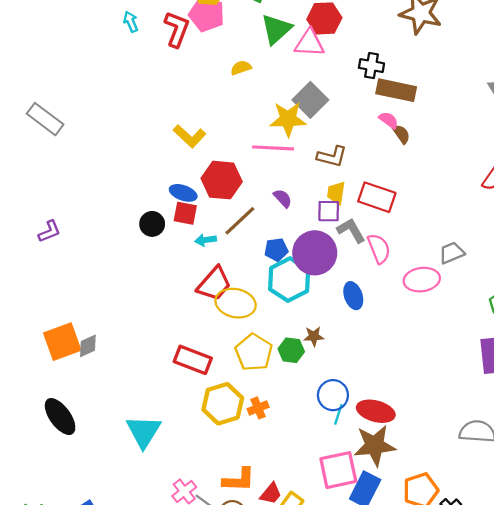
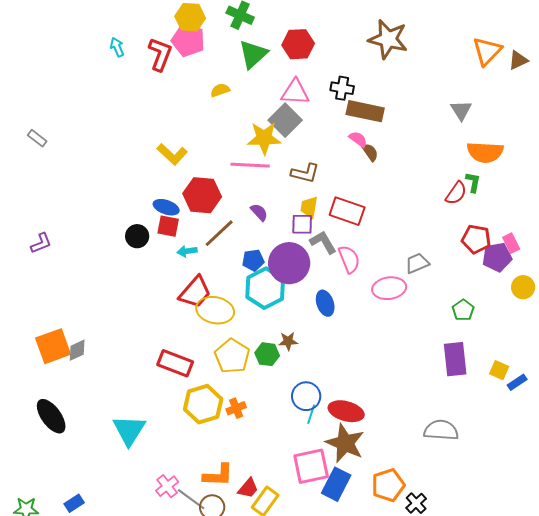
pink triangle: (309, 43) -> (295, 92), moved
gray rectangle: (45, 119) -> (37, 138), size x0.6
brown star: (375, 445) -> (345, 443), turned 30

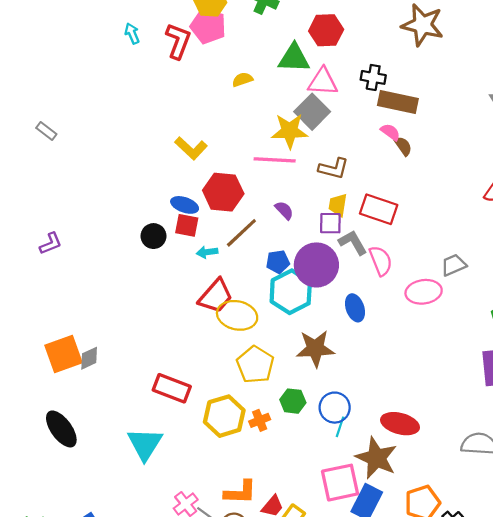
green triangle: (253, 54) -> (294, 58), moved, turned 44
brown star: (288, 341) -> (315, 349), size x1.8
green hexagon: (267, 354) -> (293, 401), moved
red rectangle: (175, 363) -> (172, 388), moved
red ellipse: (346, 411) -> (400, 424), moved

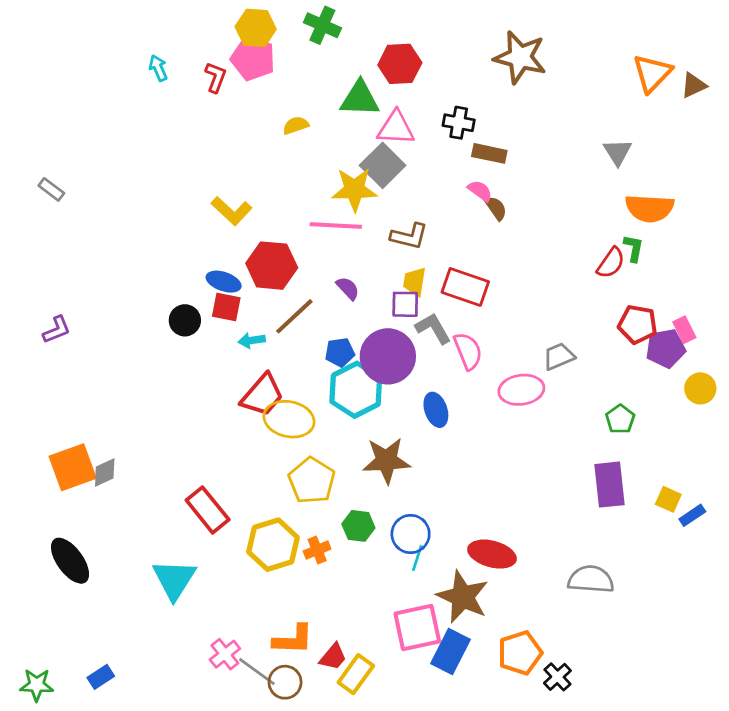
red L-shape: (178, 41) -> (216, 77), size x0.7
brown rectangle: (398, 102) -> (489, 153), size x0.7
red rectangle: (172, 388) -> (208, 510), turned 30

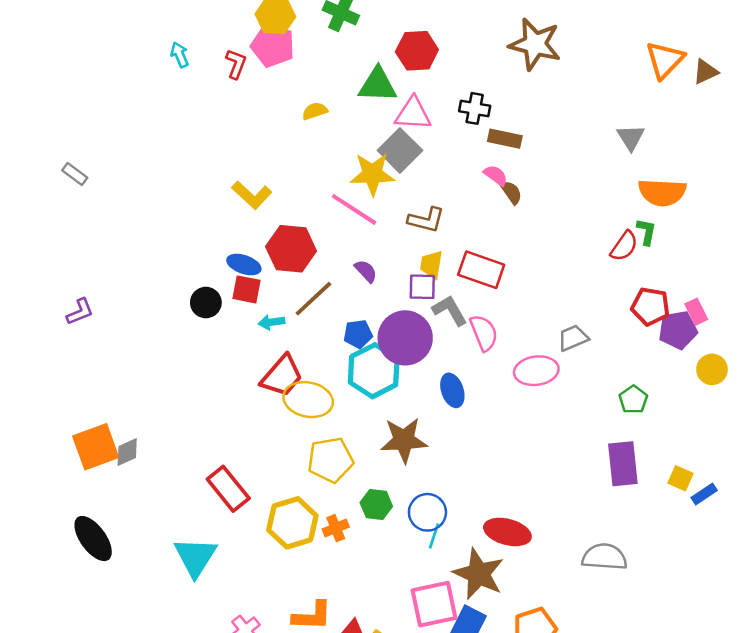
pink line: (336, 226) -> (354, 209), turned 30
yellow pentagon: (312, 481) -> (330, 460), turned 30

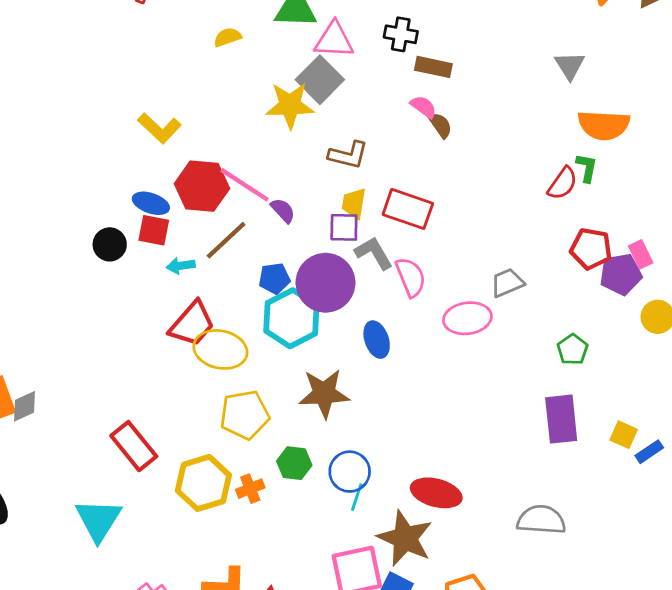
pink line: (354, 209) -> (245, 185), moved

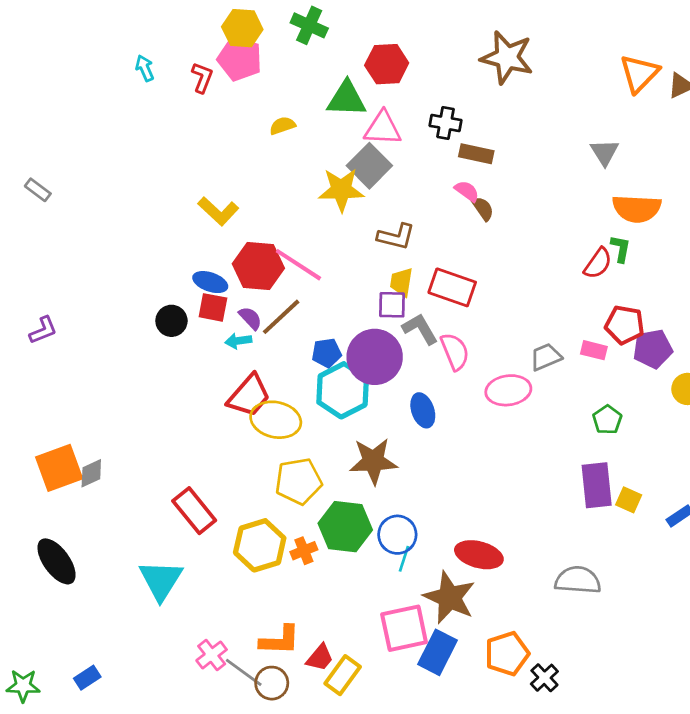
purple semicircle: (283, 210) -> (250, 318), moved
pink rectangle: (641, 254) -> (594, 350), moved, turned -50
yellow square: (624, 435) -> (629, 500), moved
green hexagon: (294, 463) -> (345, 527), size x1.6

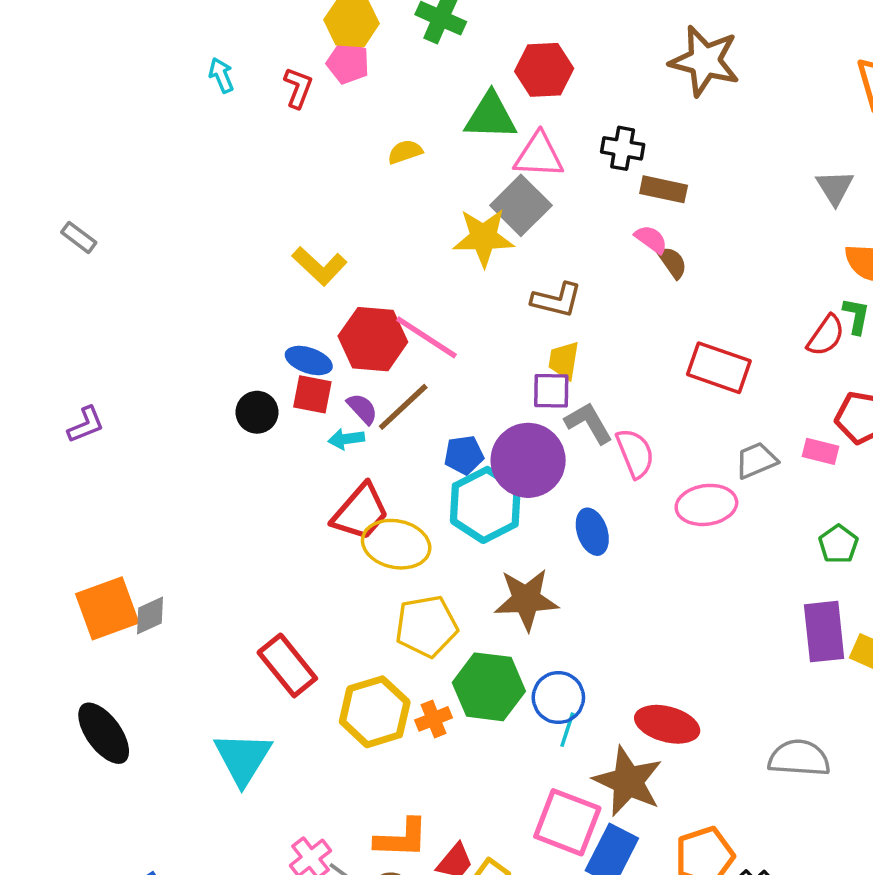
pink pentagon: (240, 59) -> (348, 63), size x0.7
red rectangle: (452, 287) -> (719, 368), moved
pink square: (404, 628) -> (567, 822), turned 33

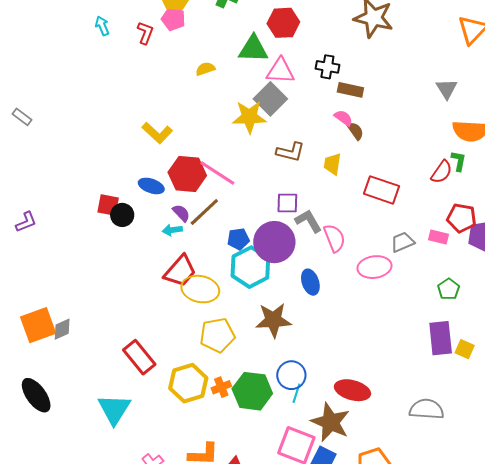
yellow trapezoid: (564, 361) -> (332, 164), moved
red square: (312, 394) -> (108, 205), moved
green hexagon: (489, 687) -> (252, 391), moved

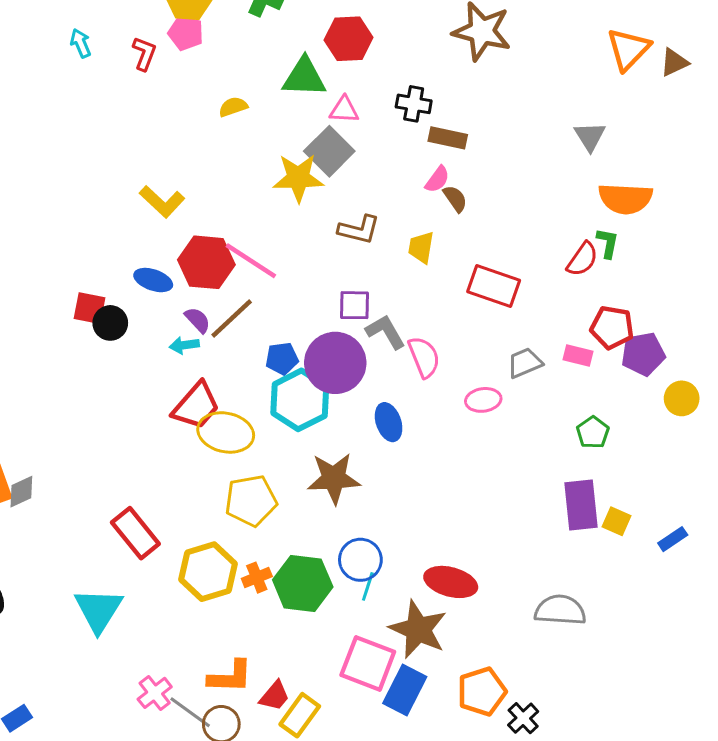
pink triangle: (280, 71) -> (344, 110), size x0.7
pink semicircle: (343, 118) -> (437, 179), turned 90
pink ellipse: (374, 267) -> (483, 400), size x0.7

